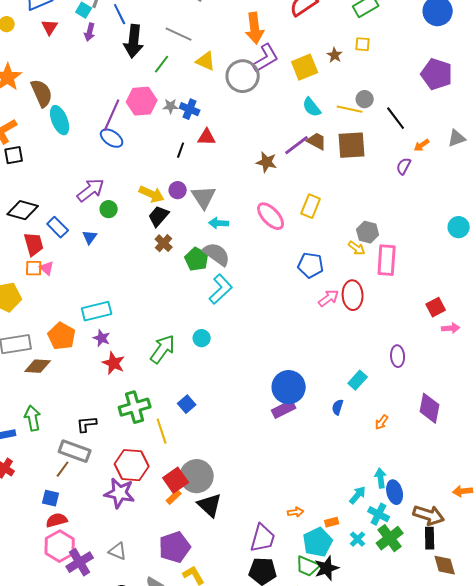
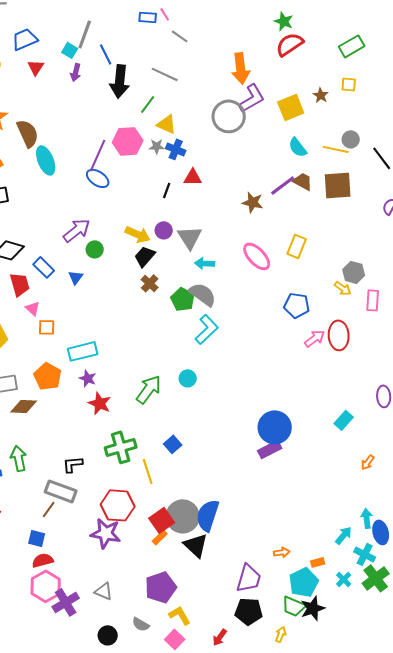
yellow triangle: (206, 61) -> (167, 124), moved
pink rectangle: (387, 260) -> (373, 300), size x0.7
orange square: (34, 268) -> (47, 327), moved
blue semicircle: (338, 407) -> (208, 515), moved, size x2.0

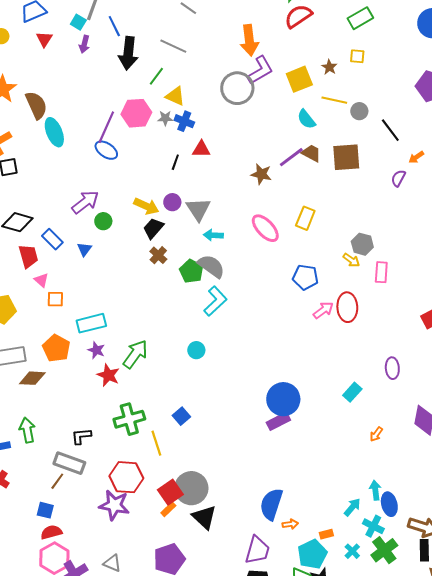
yellow line: (336, 149) -> (334, 100), moved
green arrow: (149, 389) -> (135, 354), moved
blue semicircle: (208, 515) -> (271, 504), moved

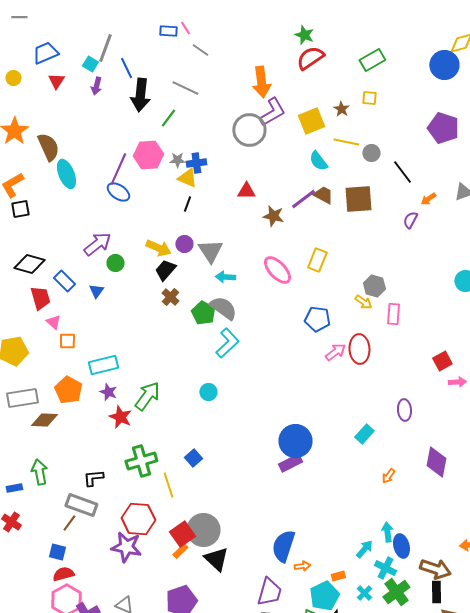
yellow triangle: (175, 96) -> (187, 178), moved
blue cross: (184, 121) -> (196, 163), turned -30
red triangle: (201, 149) -> (246, 191), moved

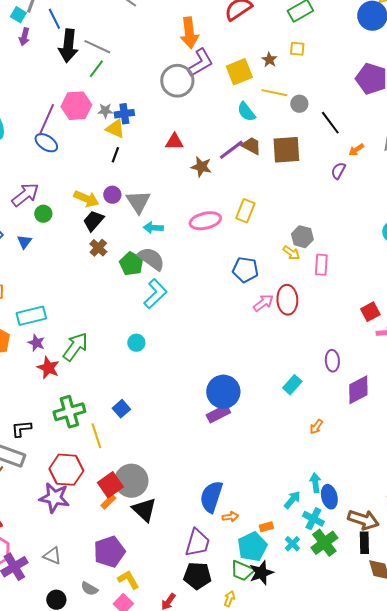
gray line: (185, 88) -> (97, 47), moved
pink ellipse: (277, 270) -> (205, 221), turned -60
purple diamond: (436, 462) -> (358, 390), moved, turned 52

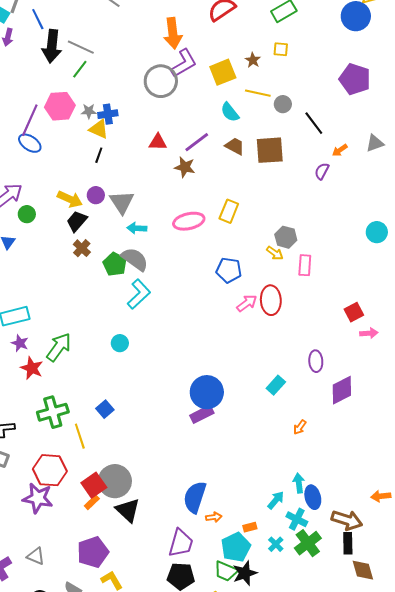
purple line: (231, 150) -> (197, 142), moved

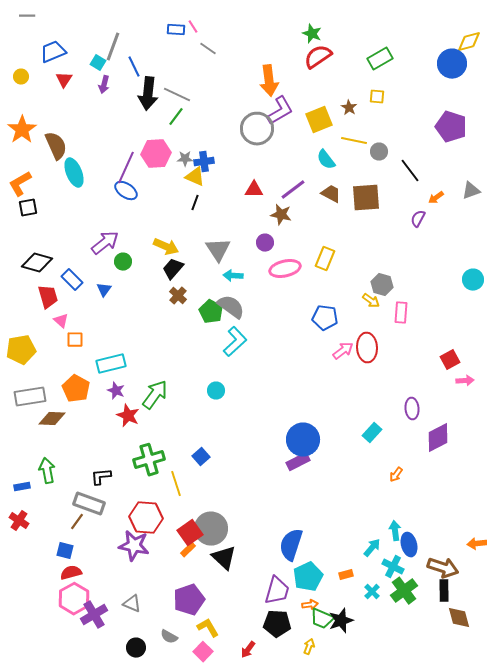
purple circle: (96, 195) -> (265, 243), moved
orange arrow: (214, 517) -> (310, 605), moved
cyan pentagon: (236, 547) -> (308, 577), moved

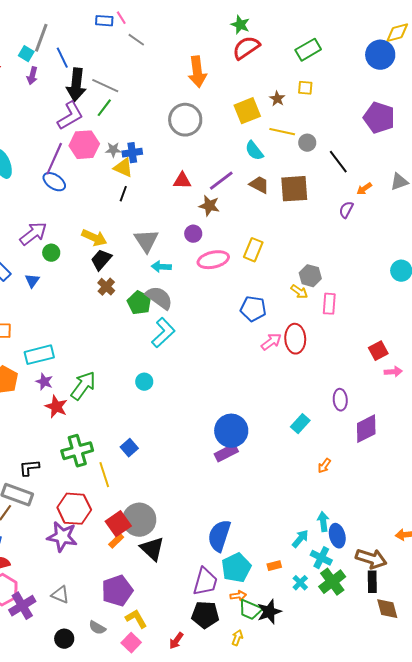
purple L-shape: (280, 111) -> (70, 116), moved

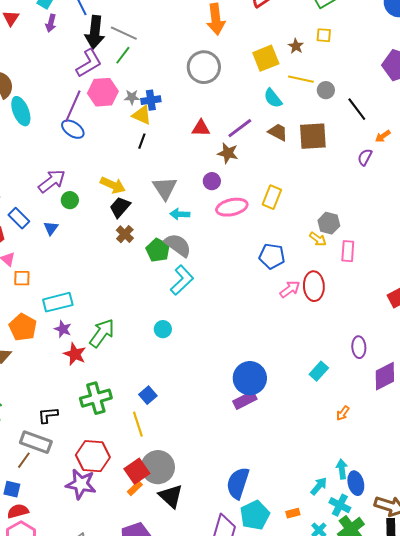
yellow line: (104, 475) -> (138, 424), moved

